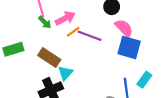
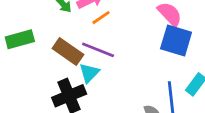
purple line: (89, 36) -> (98, 50), moved

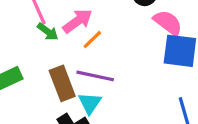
brown rectangle: (68, 51) -> (62, 83), turned 44

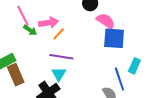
pink arrow: (77, 21) -> (49, 23), turned 30
brown rectangle: (62, 83) -> (16, 75), moved

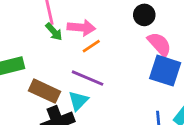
brown rectangle: (16, 75) -> (44, 91), moved, turned -55

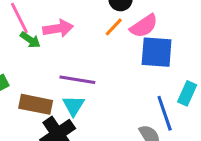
pink semicircle: (159, 44) -> (144, 26), turned 112
orange line: (91, 46) -> (114, 27), moved

